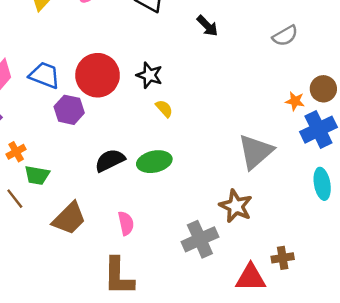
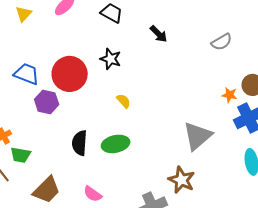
black star: (149, 75) -> (111, 59), moved
black semicircle: (110, 160) -> (80, 143), turned -60
pink semicircle: (126, 223) -> (93, 194), turned 138

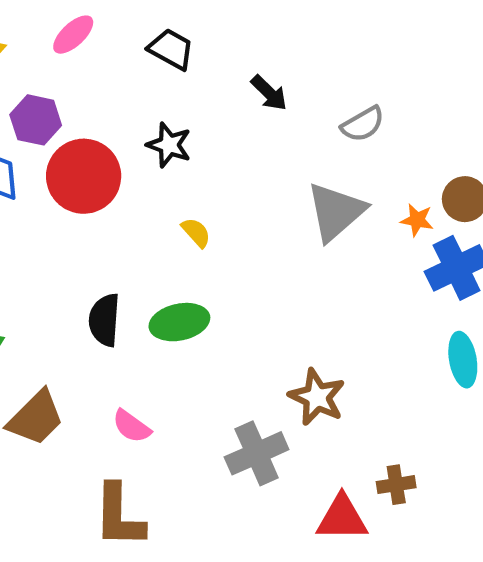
gray semicircle: (222, 42) -> (363, 124), moved
purple hexagon: (47, 102) -> (36, 120), moved
gray triangle: (198, 136) -> (336, 212), moved

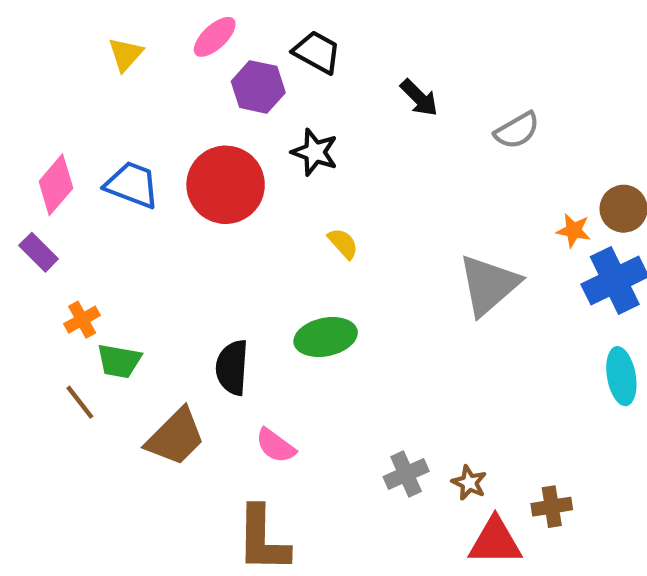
purple hexagon: (36, 120) -> (258, 87), moved
gray triangle: (336, 212) -> (489, 285), moved
black semicircle: (104, 320) -> (232, 367), moved
brown star: (317, 397) -> (469, 483), moved, size x0.6
gray cross: (257, 453) -> (406, 474), size x0.7

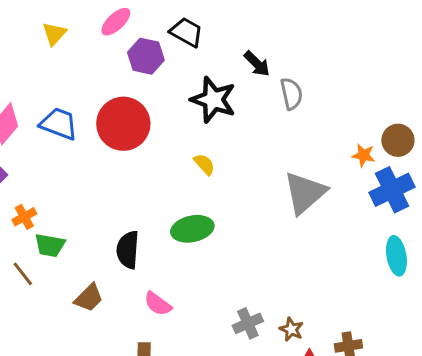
gray semicircle: (517, 130) -> (291, 94), moved, turned -72
black star: (315, 152) -> (213, 100), moved, size x1.4
brown trapezoid: (176, 437) -> (89, 298), size x0.7

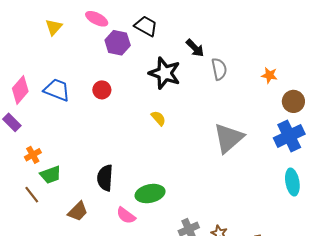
pink ellipse: (116, 22) -> (97, 19), turned 70
red circle: (123, 124) -> (102, 90), size x0.5
orange star: (363, 155) -> (269, 75), moved
green ellipse: (192, 229) -> (150, 194), moved
green trapezoid: (50, 245) -> (51, 175), turned -30

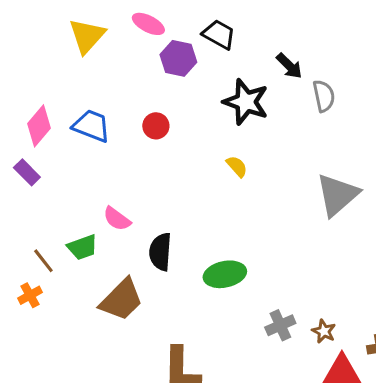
yellow triangle: (54, 27) -> (87, 36), size x1.5
orange cross: (33, 155) -> (30, 295), moved
brown line: (32, 195) -> (43, 261), moved
brown trapezoid: (78, 211) -> (121, 300), size x1.5
pink semicircle: (126, 216) -> (117, 219), moved

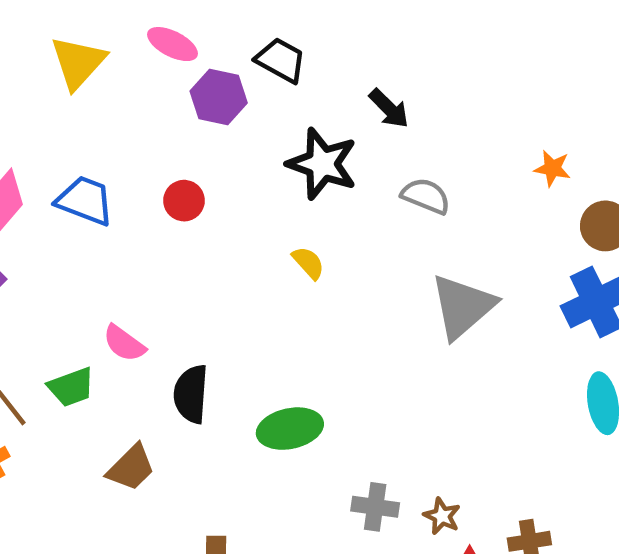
gray semicircle: (324, 96) -> (426, 196), moved, turned -56
brown trapezoid: (121, 300) -> (131, 468), size x0.7
gray cross: (280, 325) -> (375, 507), turned 32

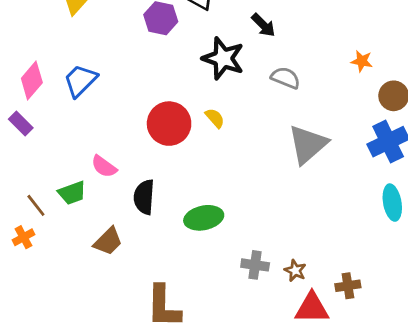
blue trapezoid: (85, 201) -> (80, 81), turned -66
red circle: (184, 201) -> (169, 124), moved, size x1.8

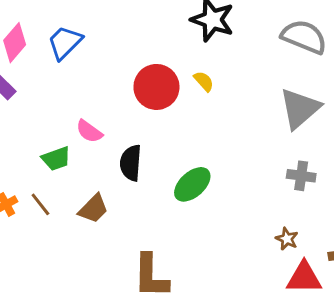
gray semicircle: (286, 78) -> (304, 37), moved, size x1.5
brown line: (36, 205) -> (40, 204), moved
green ellipse: (204, 218) -> (192, 184), turned -30
gray cross: (255, 265) -> (301, 176), moved

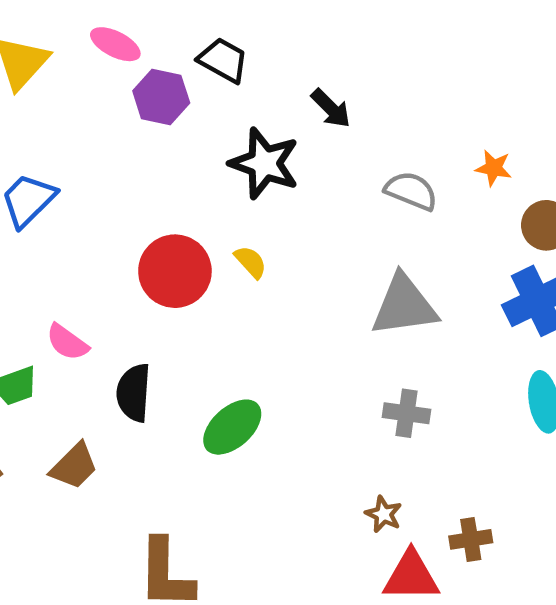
gray semicircle: (304, 37) -> (411, 191), size x0.7
gray triangle: (300, 108) -> (404, 306), turned 33

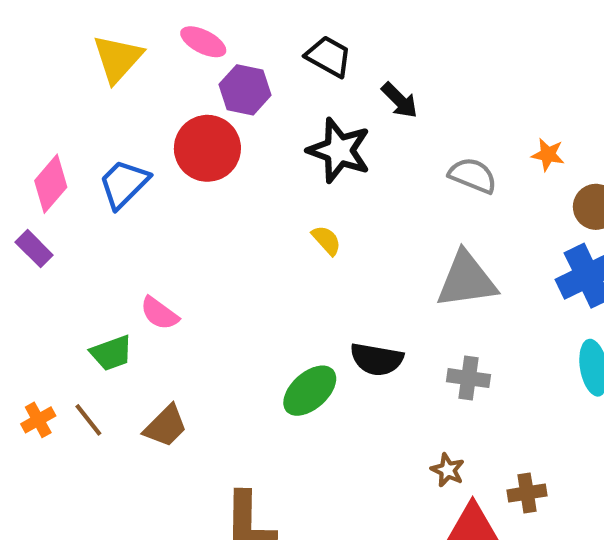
black trapezoid: (223, 60) -> (329, 56), moved
red circle: (175, 271) -> (207, 148), moved
black semicircle: (134, 393) -> (377, 359), moved, turned -84

